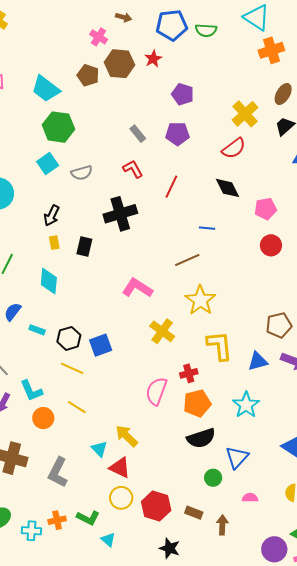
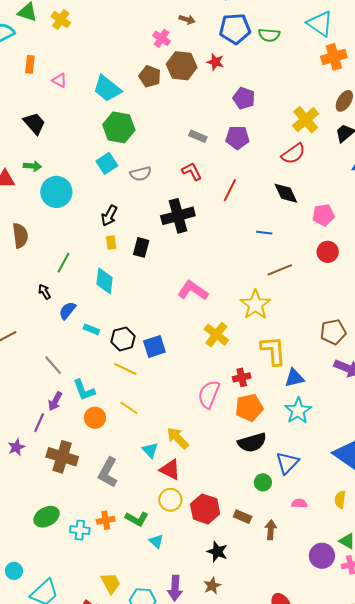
red star: (153, 59) -> (215, 62), turned -30
gray rectangle: (138, 134) -> (198, 136), turned -30
brown line: (187, 260) -> (280, 270), moved
blue triangle: (258, 361) -> (294, 378), moved

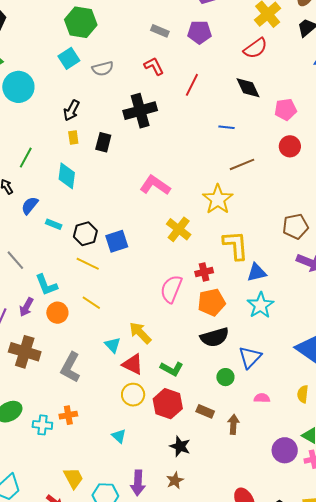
purple arrow: (55, 401) -> (26, 307), moved
green L-shape: (137, 519) -> (172, 369), moved

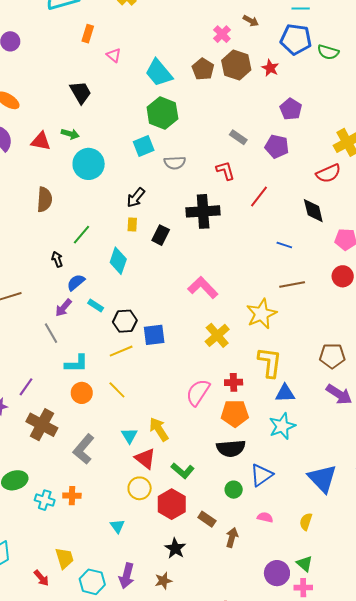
yellow line: (88, 264) -> (121, 351), turned -60
cyan L-shape: (46, 285) -> (76, 364), turned -80
purple arrow: (26, 307) -> (63, 308), moved

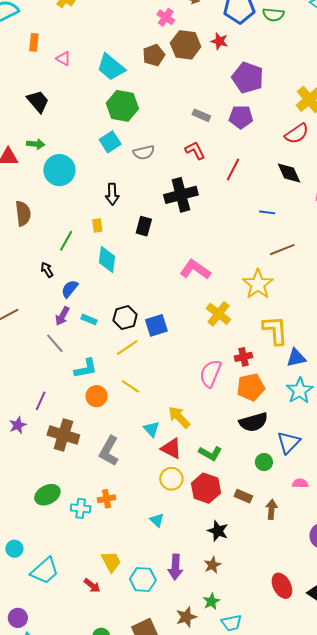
brown pentagon: (203, 69) -> (154, 55), turned 30
purple pentagon: (291, 109) -> (248, 78), size x1.4
black arrow: (136, 198) -> (112, 194), turned -30
yellow rectangle: (132, 224) -> (97, 225), moved
cyan rectangle: (96, 306) -> (89, 319), moved

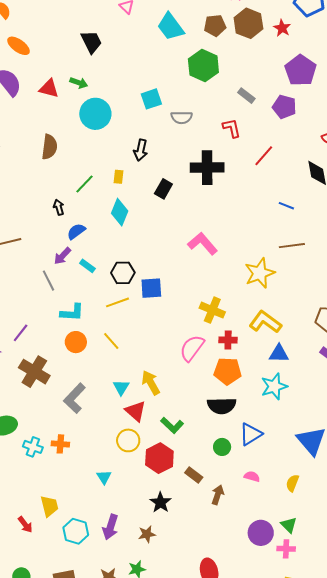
green hexagon: (122, 106) -> (203, 66), moved
yellow cross: (218, 314) -> (212, 310), moved, turned -30
yellow L-shape: (275, 330) -> (265, 322), turned -64

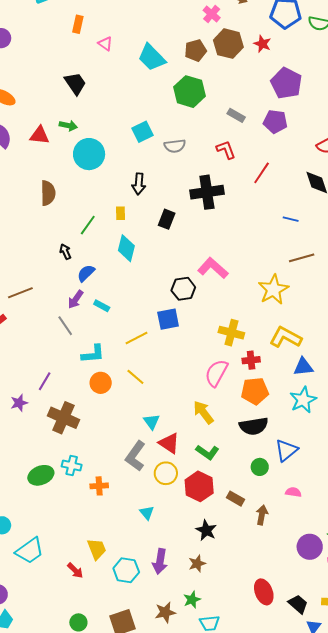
black hexagon: (123, 273) -> (183, 289), moved
yellow arrow: (151, 383) -> (203, 412), moved
gray L-shape: (75, 398) -> (135, 456), moved
cyan cross: (33, 447) -> (72, 466), moved

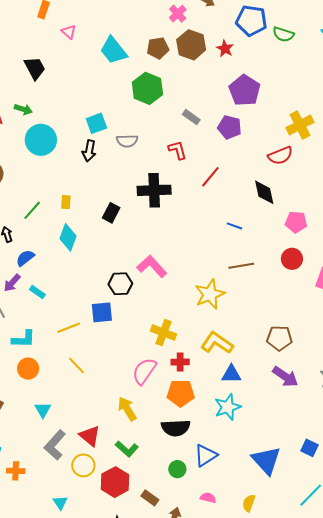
black arrow: (139, 184) -> (89, 151), moved
yellow line: (135, 377) -> (77, 366), moved
cyan triangle: (152, 422) -> (43, 410), moved

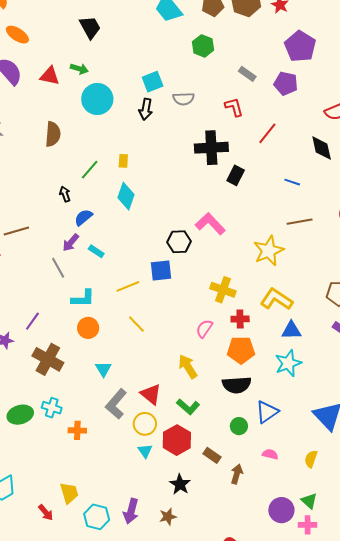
green hexagon: (147, 88) -> (203, 46), size x0.7
black rectangle: (111, 213) -> (236, 175), moved
pink semicircle: (144, 371) -> (204, 329), size x0.7
cyan triangle: (60, 503) -> (145, 451), moved

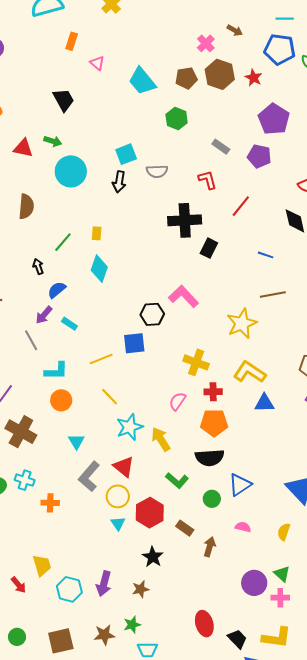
cyan star: (288, 363) -> (130, 427), moved
green L-shape: (188, 407) -> (177, 480), moved

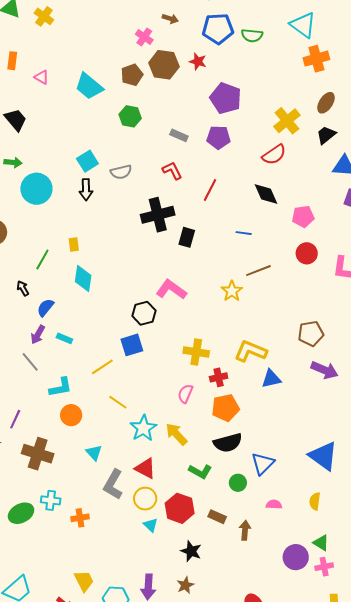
yellow star: (242, 323) -> (232, 291), moved, size x0.7

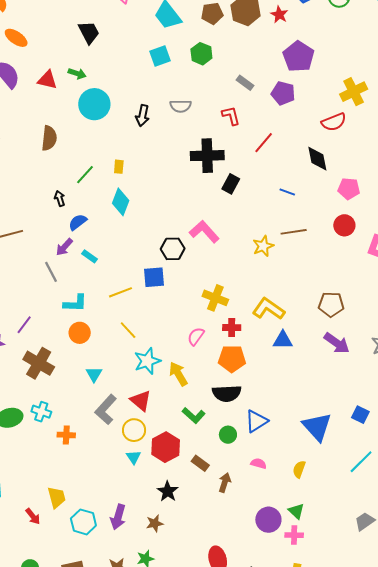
cyan square: (87, 161) -> (160, 56), moved

